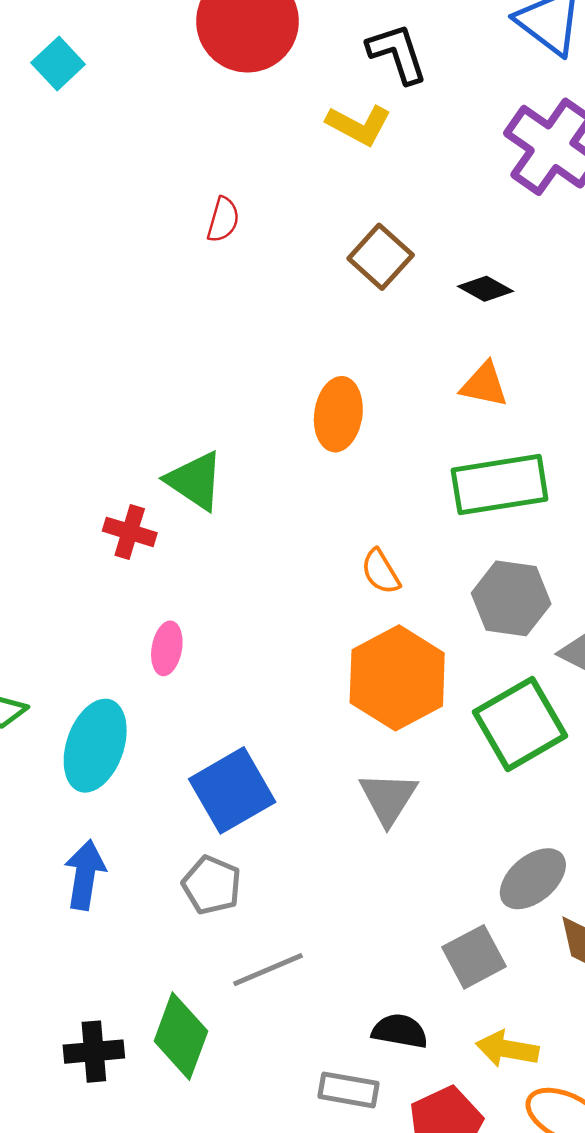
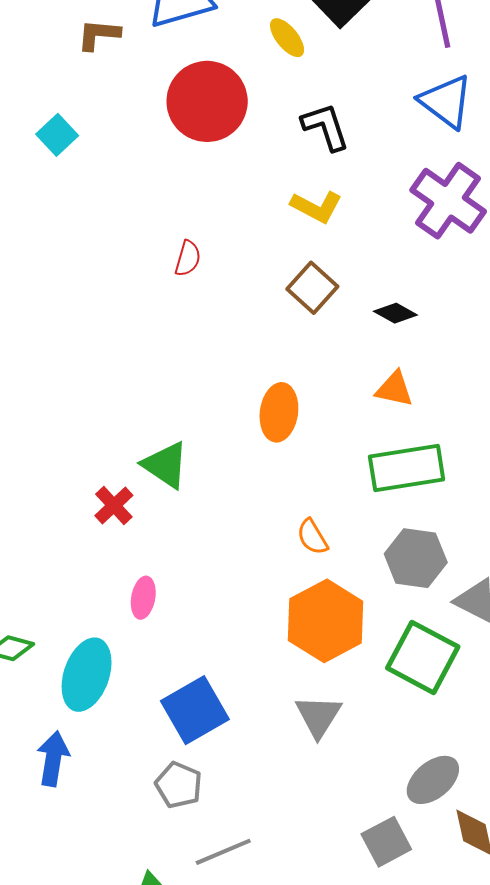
yellow L-shape: (359, 125) -> (316, 207), moved
red cross: (130, 532) -> (114, 506), turned 30
green square: (520, 724) -> (423, 657), turned -32
blue arrow: (85, 875) -> (53, 759), moved

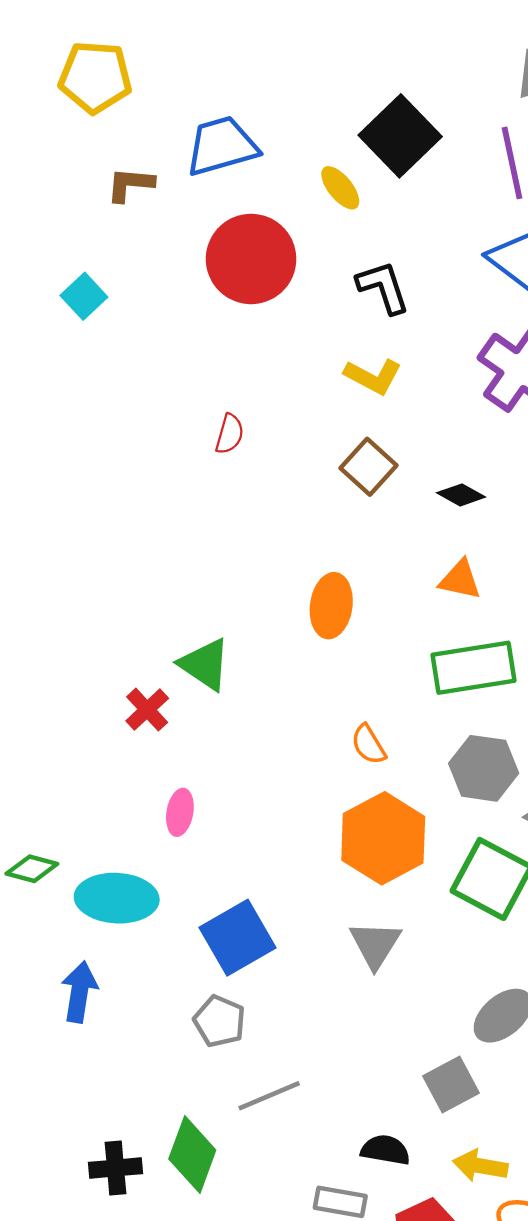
cyan ellipse: (87, 675) -> (117, 898), turned 74

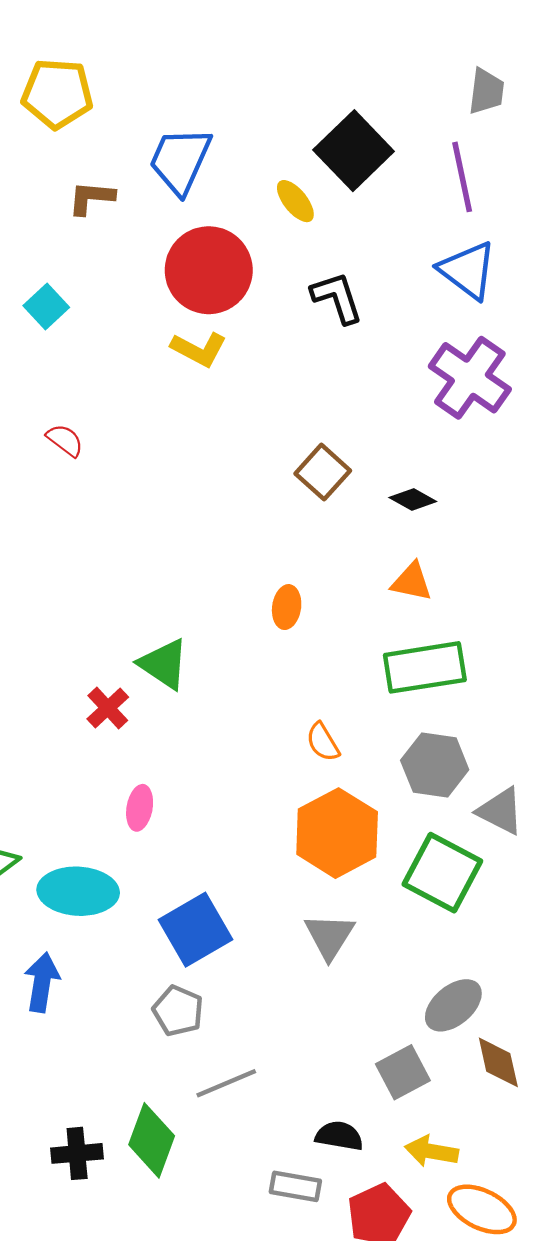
blue trapezoid: (222, 146) -> (180, 160), turned -50
yellow L-shape: (373, 376) -> (199, 349), moved
red semicircle: (230, 434) -> (65, 440), moved, turned -69
orange ellipse: (331, 606) -> (287, 607), size x0.7

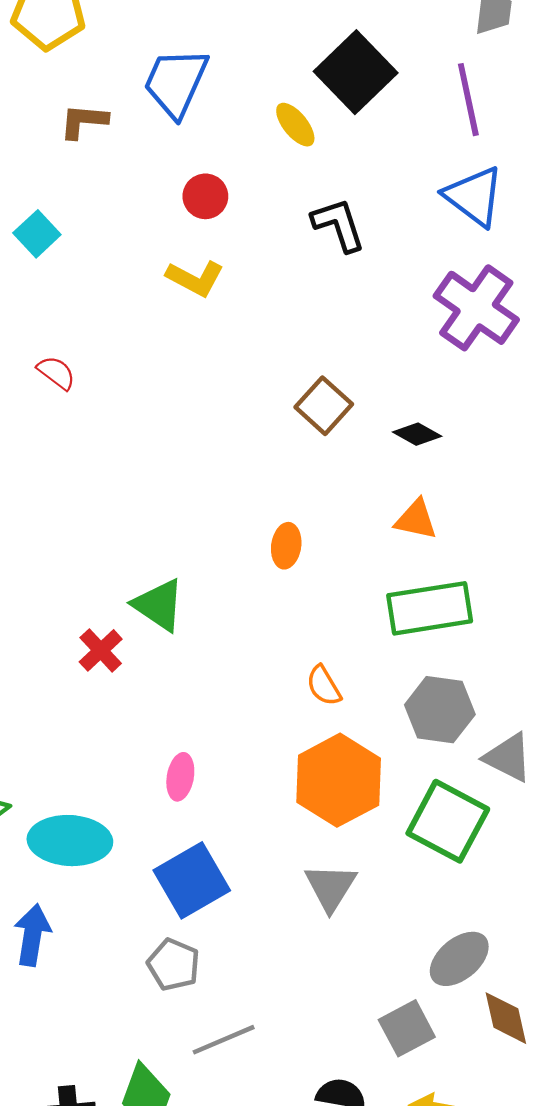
red circle: (209, 270) -> (205, 196), size x0.5
pink ellipse: (140, 808) -> (180, 777), moved

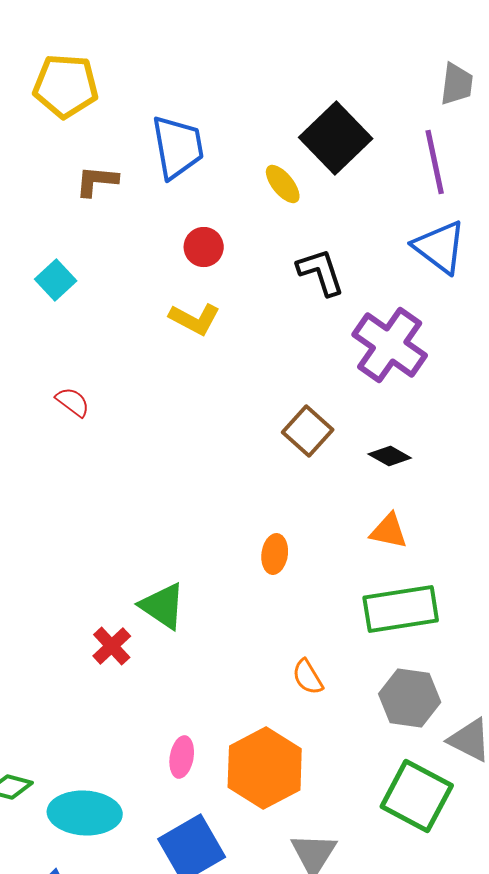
blue trapezoid: (176, 82) -> (178, 147), turned 146
purple cross: (476, 308) -> (390, 345), moved
orange hexagon: (339, 780) -> (265, 768), moved

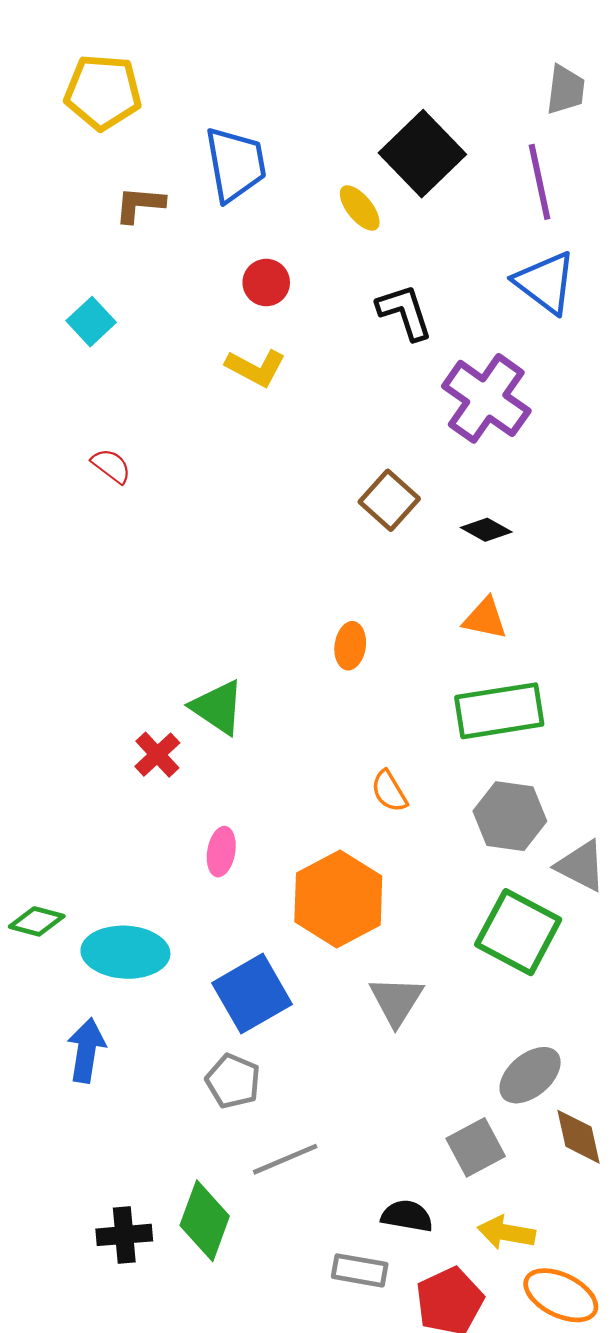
pink ellipse: (182, 757) -> (221, 852), moved

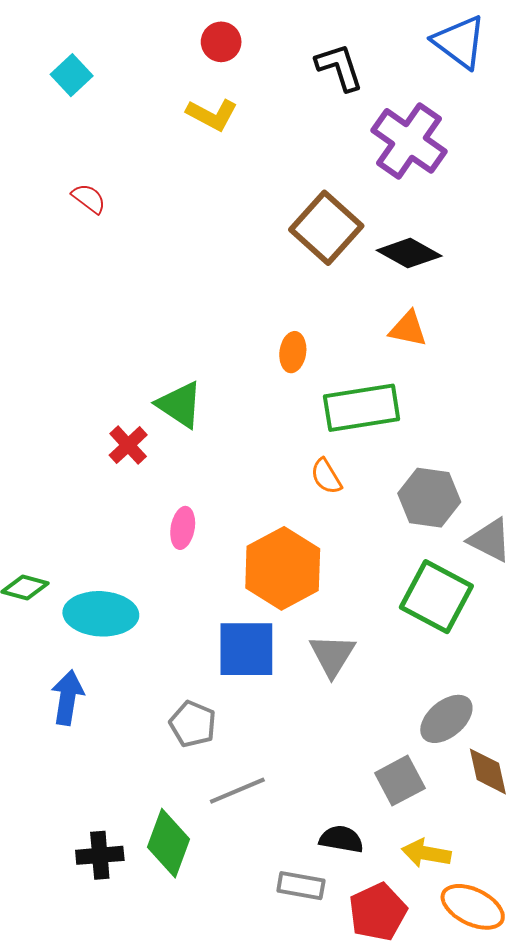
brown square: (389, 500) -> (326, 228), size x1.4
black diamond: (486, 530) -> (409, 253), size x1.5
green rectangle: (499, 711) -> (362, 408), moved
blue square: (252, 994) -> (246, 649), moved, turned 30

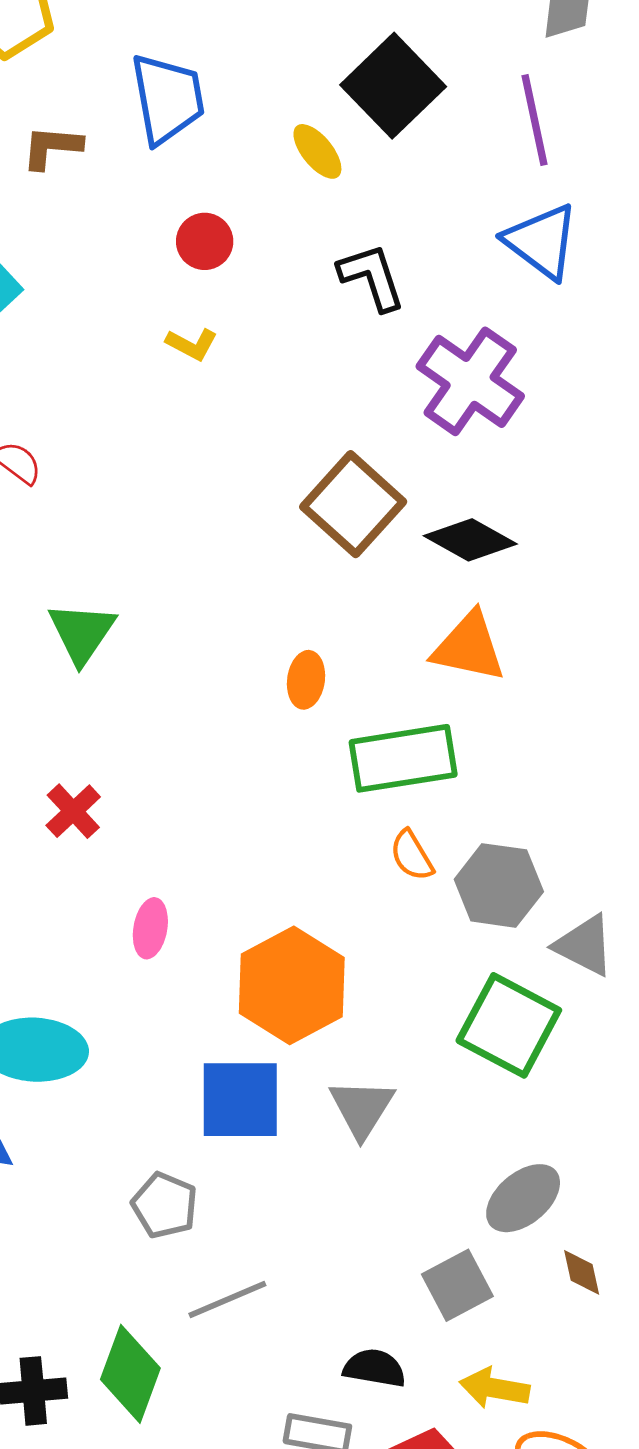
yellow L-shape: (212, 115) -> (192, 344), size x0.7
orange triangle: (408, 329) -> (469, 647), size x1.4
green triangle: (180, 405) -> (82, 633), moved, turned 30
orange semicircle: (326, 476) -> (412, 855), moved
brown diamond: (488, 771) -> (582, 1272), size x0.7

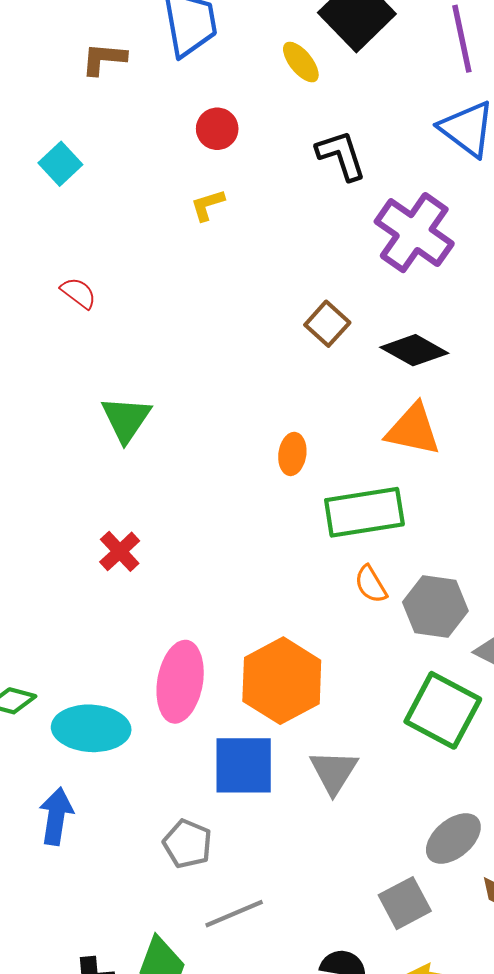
yellow L-shape: (192, 344) -> (208, 205), turned 135
brown square: (353, 504) -> (327, 324), size x0.6
pink ellipse: (150, 928) -> (180, 682), moved, size x1.8

